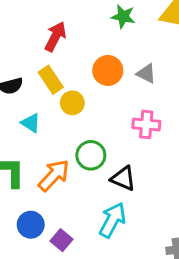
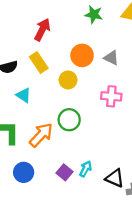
yellow circle: (72, 103) -> (68, 80), moved
black triangle: (123, 178) -> (115, 178), moved
cyan arrow: (112, 220) -> (86, 169), size x0.6
purple square: (62, 240) -> (65, 172), moved

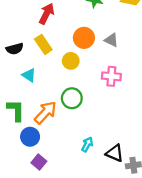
blue circle: (24, 172) -> (30, 137), moved
purple square: (65, 172) -> (39, 162), moved

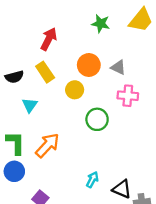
cyan triangle: (29, 75) -> (30, 105), turned 32
pink cross: (111, 76) -> (128, 96), moved
green circle: (72, 98) -> (97, 119), moved
blue circle: (30, 137) -> (14, 171), moved

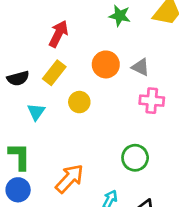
yellow rectangle: (45, 72) -> (54, 73), turned 72
yellow circle: (75, 90) -> (79, 102), moved
green circle: (97, 119) -> (135, 158), moved
orange arrow: (47, 145) -> (70, 179), moved

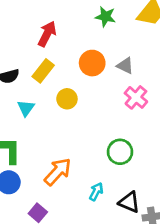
pink cross: (152, 101) -> (136, 97), turned 35

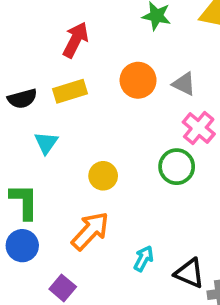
yellow rectangle: (43, 71) -> (70, 91), turned 35
yellow circle: (67, 99) -> (103, 176), moved
green circle: (120, 152) -> (177, 167), moved

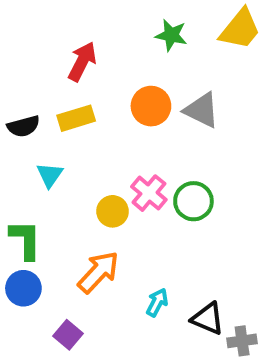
gray triangle: (184, 84) -> (202, 110), size x1.4
pink cross: (199, 128) -> (149, 193), moved

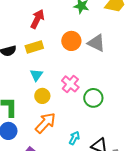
cyan triangle: (50, 175) -> (36, 75), moved
green circle: (193, 201) -> (93, 98), moved
yellow circle: (113, 211) -> (42, 96), moved

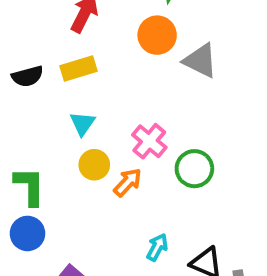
orange circle: (71, 41) -> (157, 35), moved
orange arrow: (45, 123) -> (128, 182), moved, size x0.7

